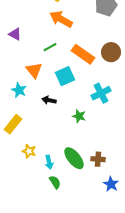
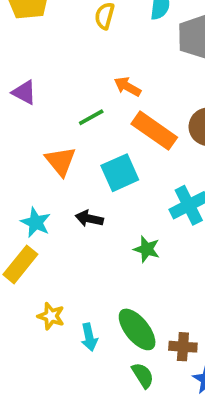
orange arrow: (61, 19) -> (127, 87), moved, size x0.6
cyan star: (19, 90) -> (36, 222), moved
brown cross: (98, 159) -> (183, 347), moved
green semicircle: (55, 182) -> (143, 375), moved

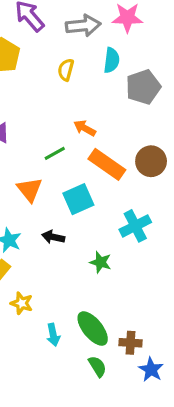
yellow star: (51, 316) -> (22, 303), moved

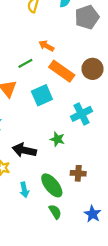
black arrow: (53, 237) -> (24, 150), moved, size x1.5
brown cross: (131, 343) -> (78, 173), moved

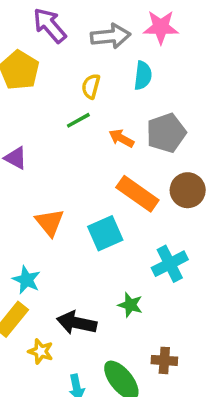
gray pentagon: (87, 17) -> (166, 133), moved
orange arrow: (46, 46) -> (121, 138), moved
green line: (25, 63) -> (78, 120), moved

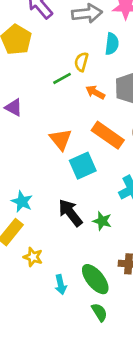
yellow semicircle: (91, 86) -> (81, 62), moved
orange triangle: (50, 222) -> (61, 139), moved
black arrow: (77, 323) -> (70, 213), moved, turned 40

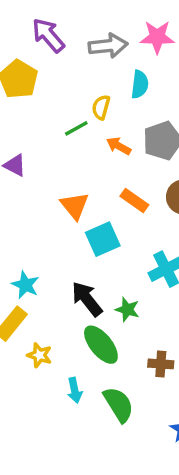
orange rectangle: (108, 135) -> (134, 200), size x0.7
green ellipse: (95, 279) -> (101, 345), moved
green semicircle: (99, 312) -> (119, 404), moved, size x1.5

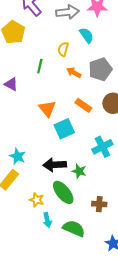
cyan semicircle: (140, 84) -> (87, 35), turned -42
green line: (76, 128) -> (40, 66), moved, turned -48
black arrow: (87, 299) -> (55, 165), turned -55
yellow star: (39, 355) -> (37, 200), moved
green semicircle: (119, 404) -> (74, 228), turned -35

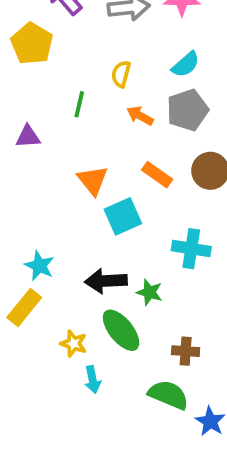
cyan semicircle: (87, 35) -> (186, 64), moved, turned 84
purple triangle: (11, 84) -> (28, 137), turned -32
cyan cross: (102, 147) -> (191, 249), turned 36
green semicircle: (74, 228) -> (168, 395), moved

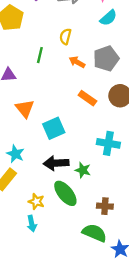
cyan semicircle: (186, 64) -> (108, 18), moved
orange triangle: (93, 180) -> (25, 109), moved
cyan square: (123, 216) -> (54, 128), moved
cyan arrow: (93, 380) -> (32, 224), moved

